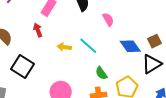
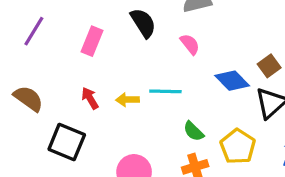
red arrow: (38, 30) -> (90, 98), moved
cyan line: (88, 46) -> (165, 91), turned -30

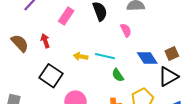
red arrow: (90, 98) -> (45, 41), moved
green semicircle: (194, 131) -> (118, 75), moved
black square: (67, 142) -> (51, 76), moved

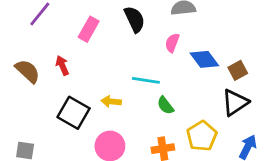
pink semicircle: (126, 30) -> (172, 43), turned -128
yellow arrow: (81, 56) -> (111, 101), moved
blue diamond: (147, 58) -> (204, 59), moved

